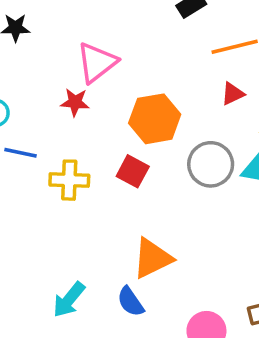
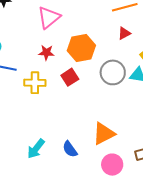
red star: (75, 102) -> (46, 53), moved
red square: (133, 171) -> (70, 77), turned 30
orange triangle: (152, 258) -> (104, 134), moved

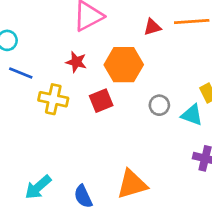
red triangle: (124, 33) -> (152, 27), moved
gray circle: (113, 72) -> (159, 105), size x0.6

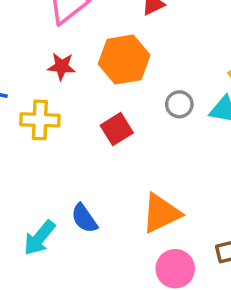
red square: (101, 101) -> (117, 129), moved
blue semicircle: (83, 196) -> (84, 218), moved

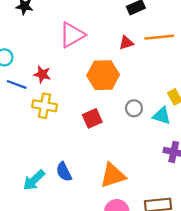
red star: (62, 66) -> (42, 74), moved

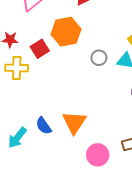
red square: (92, 118) -> (40, 49), moved
orange triangle: (113, 175) -> (74, 122), moved, turned -30

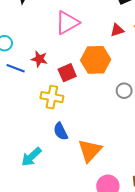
yellow cross: (17, 68) -> (52, 97), moved
blue semicircle: (44, 126) -> (61, 131), moved

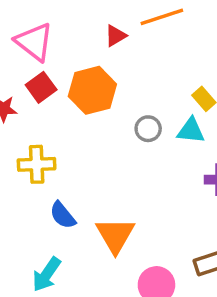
pink triangle: (67, 23) -> (34, 42), turned -40
red square: (67, 73) -> (41, 87), moved
cyan arrow: (31, 157) -> (47, 274), moved

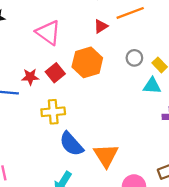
red square: (41, 87) -> (55, 73), moved
gray circle: (148, 129) -> (134, 58), moved
blue semicircle: (63, 215) -> (71, 144), size x1.4

